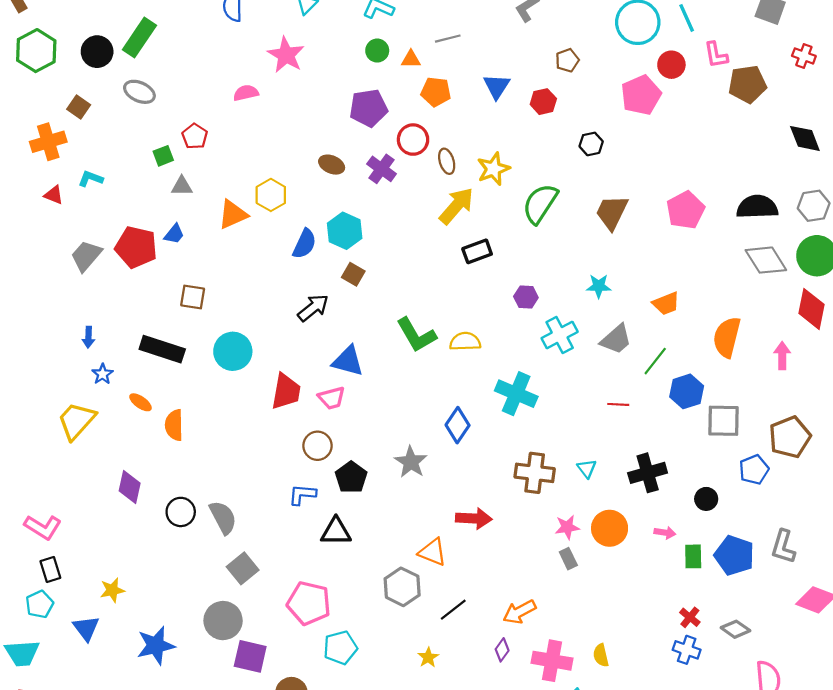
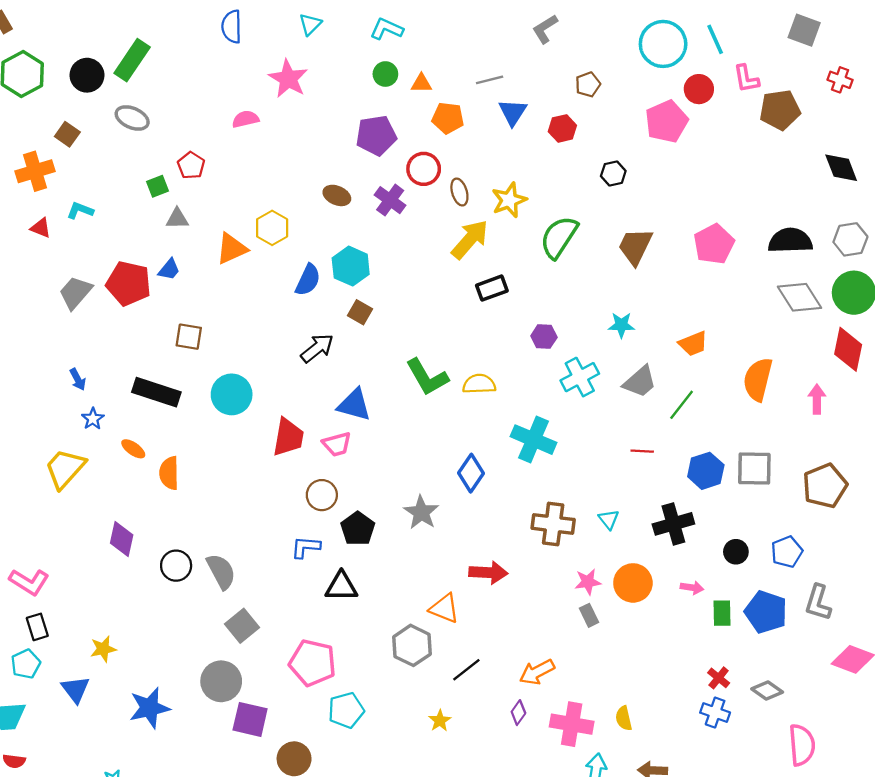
gray line: (448, 39) -> (490, 80), moved
blue arrow: (88, 337) -> (78, 379), turned -30
blue hexagon: (687, 391) -> (706, 471), moved
blue pentagon: (754, 470) -> (787, 552), moved

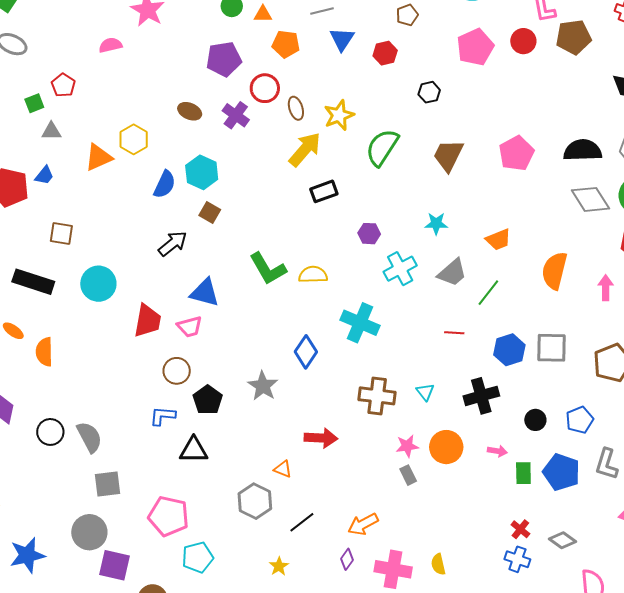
red circle: (699, 89) -> (523, 41), moved
orange triangle: (444, 608) -> (283, 469), size x0.7
gray square: (242, 626) -> (107, 484), turned 32

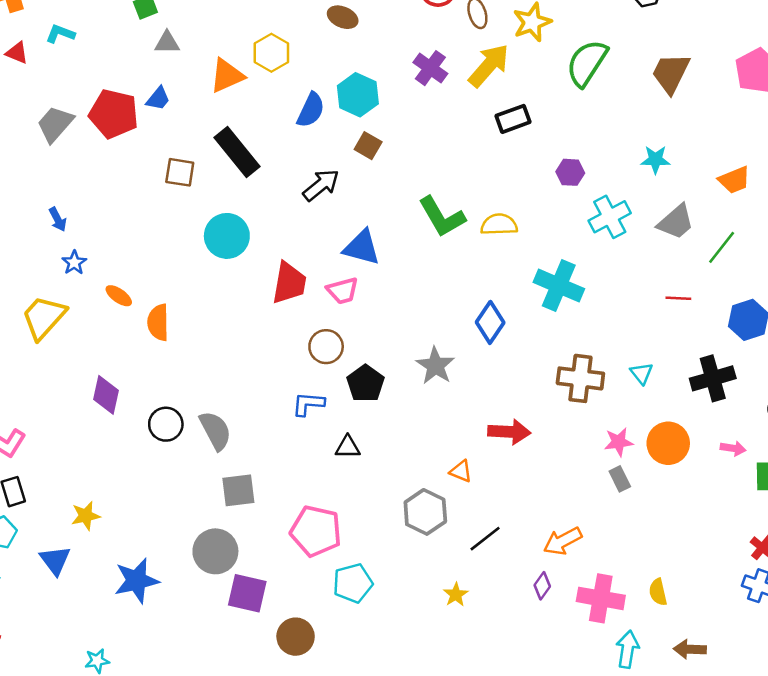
purple cross: (236, 115) -> (430, 68), moved
black rectangle: (33, 282) -> (237, 152), moved, turned 33
black triangle: (194, 450) -> (348, 447), size x0.7

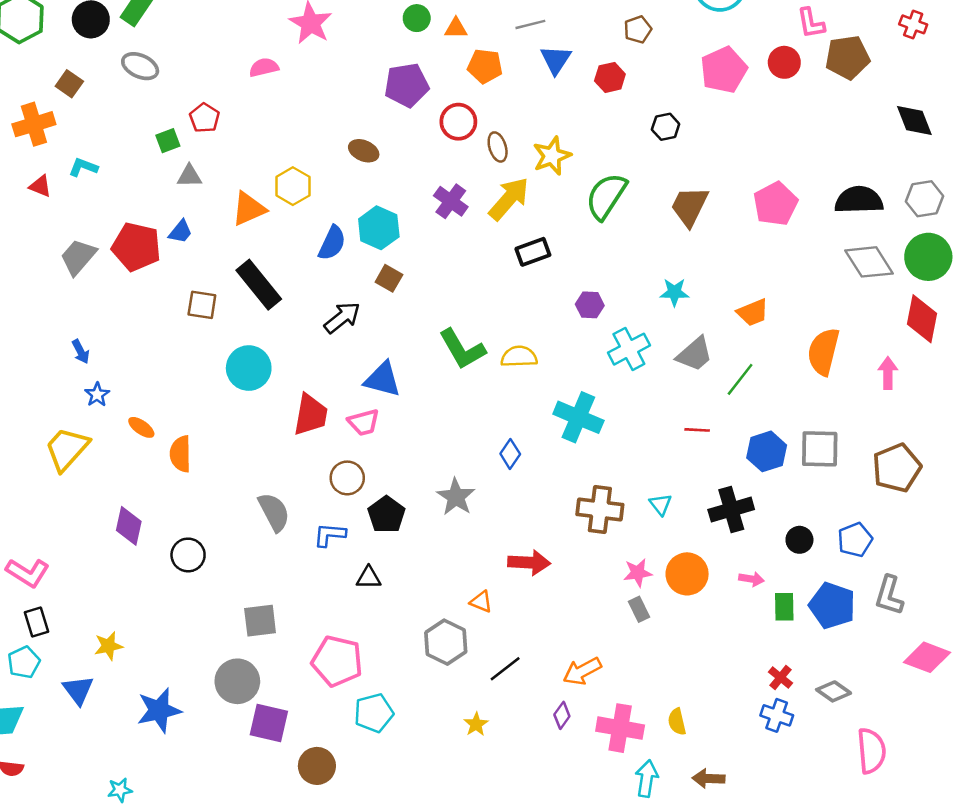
blue diamond: (490, 322) -> (510, 454), size x0.7
gray semicircle: (215, 431) -> (274, 512), moved

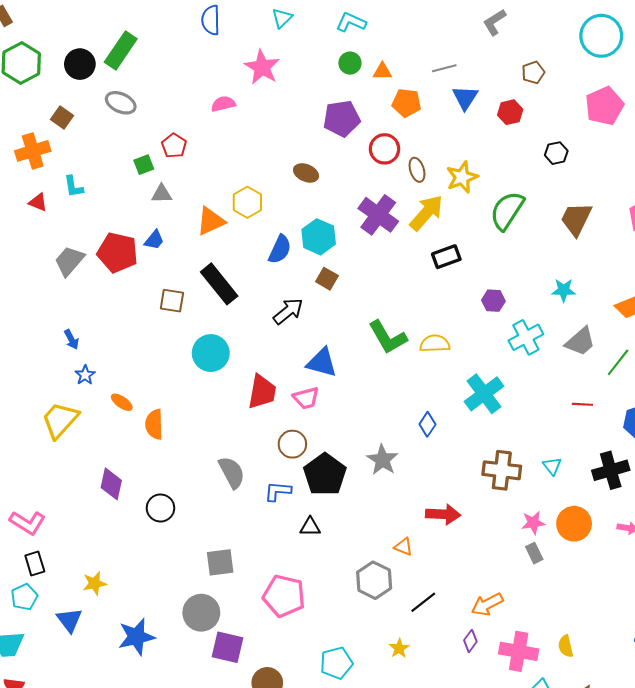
cyan L-shape: (83, 167) -> (74, 187), turned -120
purple cross: (451, 201) -> (378, 215), size x1.4
cyan cross: (578, 417) -> (484, 394), turned 30
black pentagon: (386, 515) -> (325, 474), size x1.4
cyan pentagon: (374, 713) -> (336, 663), moved

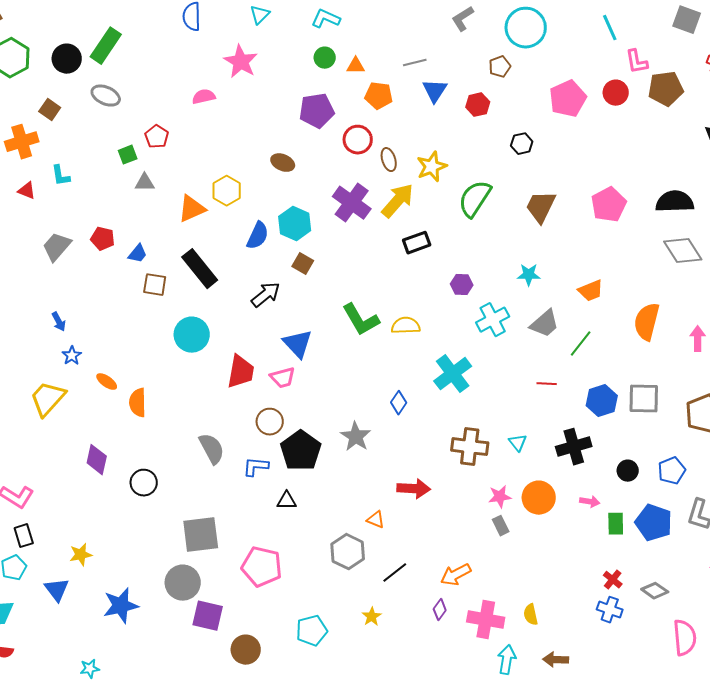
cyan circle: (601, 36) -> (526, 28), moved
blue trapezoid: (154, 240) -> (138, 254), moved
red pentagon: (118, 253) -> (103, 239), size x0.6
blue triangle: (322, 362) -> (298, 344), turned 32
gray square: (220, 562) -> (201, 535), size x1.4

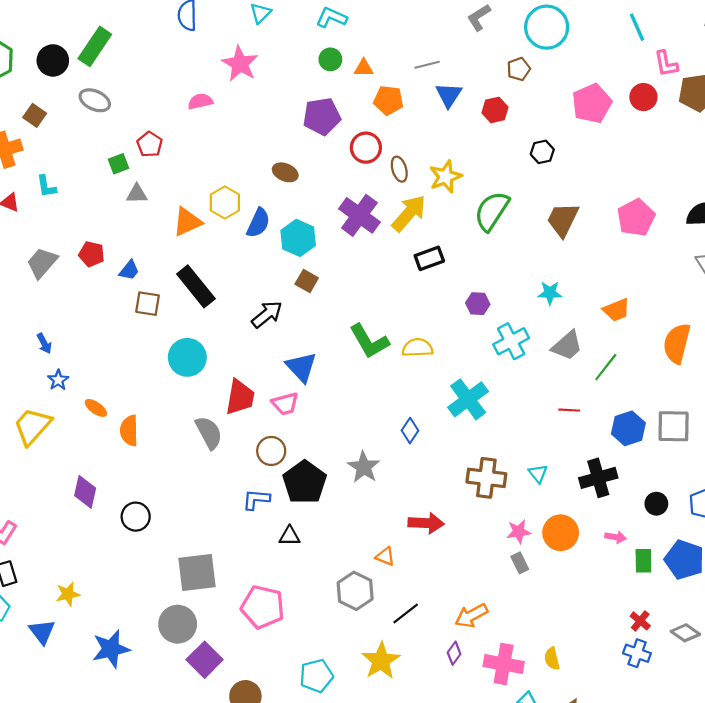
blue semicircle: (258, 236) -> (258, 223), moved
gray semicircle: (212, 449) -> (209, 433), moved
purple square: (208, 616) -> (205, 660), turned 32
yellow star: (372, 617) -> (381, 661), size x1.8

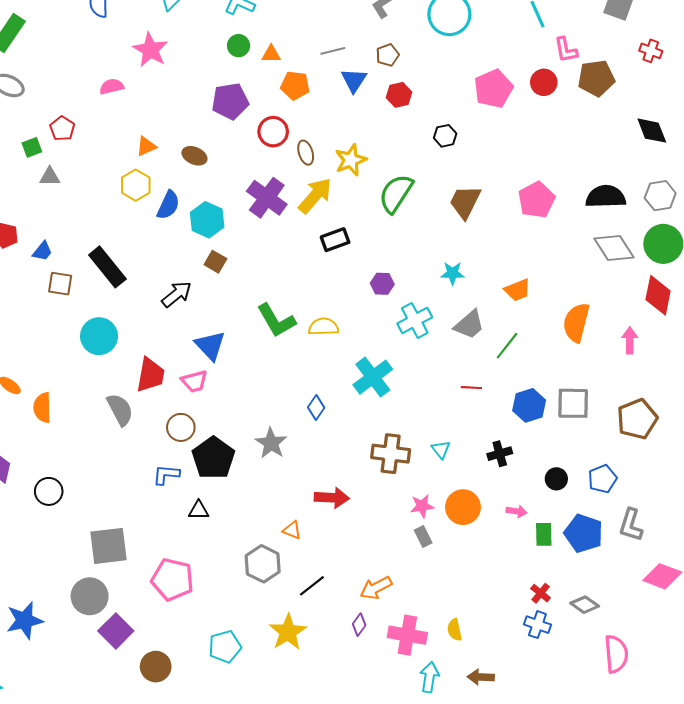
brown pentagon: (519, 69) -> (387, 55), moved
orange triangle: (187, 222) -> (146, 146), moved, size x0.7
black cross: (598, 478) -> (500, 454), size x0.7

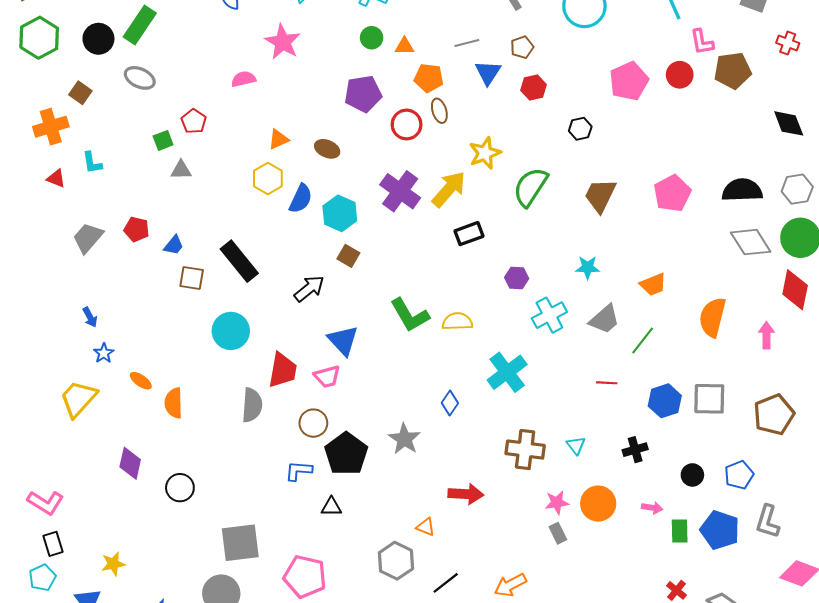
brown ellipse: (306, 153) -> (439, 111), moved
gray semicircle: (120, 410) -> (252, 405), turned 32

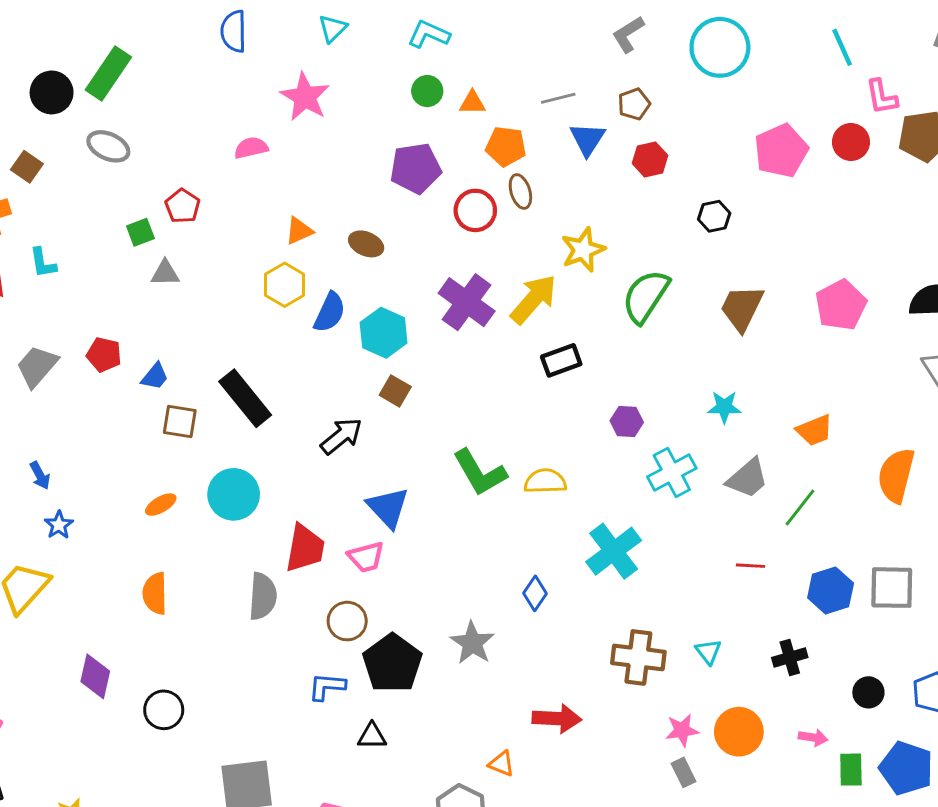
orange ellipse: (141, 381) -> (161, 505), moved, turned -65

